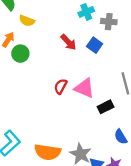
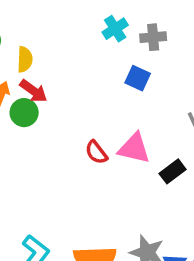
yellow semicircle: (27, 21) -> (25, 59), turned -98
red arrow: (68, 42) -> (33, 91), moved
red semicircle: (61, 86) -> (96, 152), turned -56

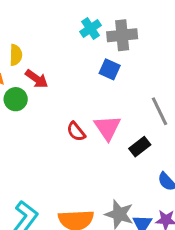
gray cross: (153, 37) -> (122, 35), size x1.4
red arrow: (33, 91) -> (37, 79), moved
pink triangle: (134, 148) -> (107, 128), turned 44

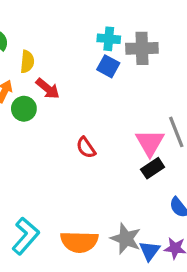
cyan cross: (90, 28) -> (109, 39), turned 35
blue square: (110, 69) -> (108, 66), moved
pink triangle: (107, 128) -> (150, 143), moved

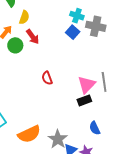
orange semicircle: (79, 242) -> (29, 134), turned -40

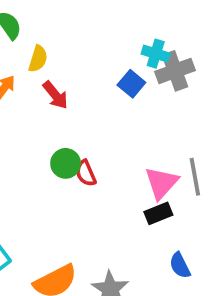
cyan cross: (77, 16) -> (156, 54), moved
gray cross: (96, 26) -> (175, 71), turned -30
green circle: (15, 45) -> (66, 163), moved

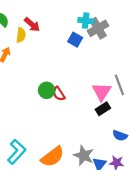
red arrow: (55, 95) -> (32, 25), moved
blue semicircle: (180, 265) -> (120, 136), turned -32

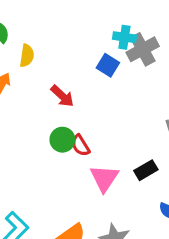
red arrow: (32, 25) -> (62, 96), moved
pink triangle: (102, 92) -> (104, 178), moved

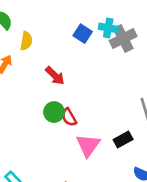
blue square: (108, 65) -> (83, 34), moved

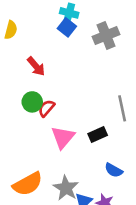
cyan cross: (108, 28) -> (69, 13), moved
red semicircle: (69, 117) -> (46, 108), turned 66

